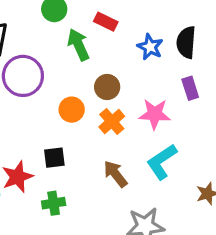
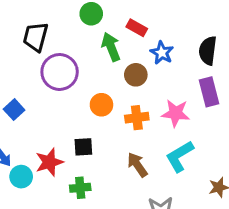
blue star: (150, 47) -> (162, 53), moved
brown circle: (107, 87) -> (136, 75), moved
purple rectangle: (190, 88) -> (209, 92), size x1.4
orange cross: (112, 122) -> (137, 118), turned 30

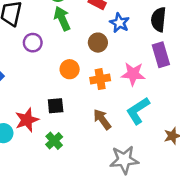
green arrow: (111, 47) -> (62, 19), moved
purple circle: (60, 72) -> (33, 43), size x0.6
green cross: (80, 188) -> (54, 141), turned -35

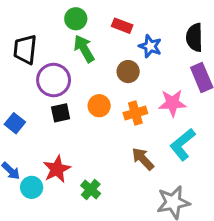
purple circle: (33, 43) -> (54, 80), size x1.5
black square: (56, 106) -> (61, 113), moved

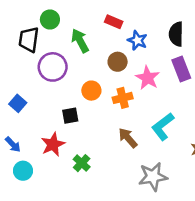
green circle: (76, 19) -> (50, 19), moved
pink star: (172, 103) -> (148, 78), moved, turned 30
black square: (61, 113) -> (70, 116), moved
cyan circle: (32, 187) -> (23, 171), moved

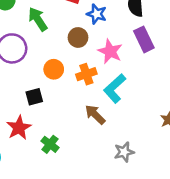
cyan L-shape: (163, 127) -> (115, 88), moved
gray star: (153, 177) -> (124, 152), size x0.7

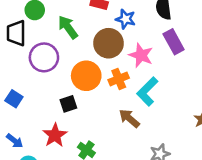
brown circle: (78, 37) -> (109, 43), size x1.5
orange circle: (54, 69) -> (86, 76), size x1.5

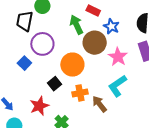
green arrow: (68, 27) -> (76, 25), moved
orange cross: (119, 79) -> (80, 93), moved
blue square: (14, 99) -> (24, 63), moved
black square: (68, 104) -> (54, 84), turned -32

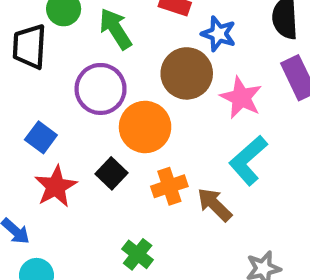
green arrow: (76, 25) -> (115, 29), moved
purple circle: (42, 44) -> (101, 89), moved
red star: (39, 106) -> (56, 186), moved

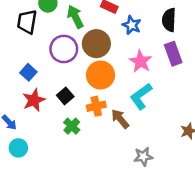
brown circle: (187, 73) -> (96, 44), moved
orange circle: (145, 127) -> (101, 75), moved
green cross: (138, 254) -> (72, 126), moved

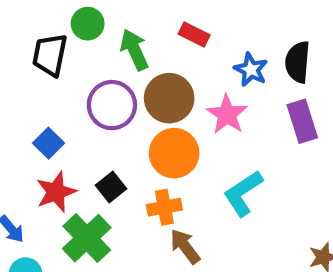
blue star: (132, 25) -> (251, 70), moved
pink star: (141, 61) -> (227, 114), moved
brown arrow: (120, 119) -> (185, 246), moved
green cross: (72, 126) -> (87, 238), moved, size x1.6

